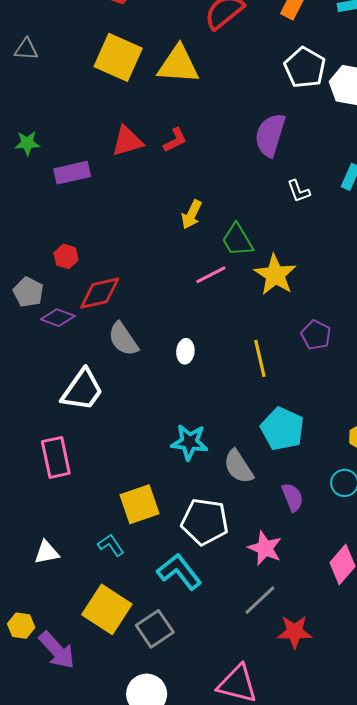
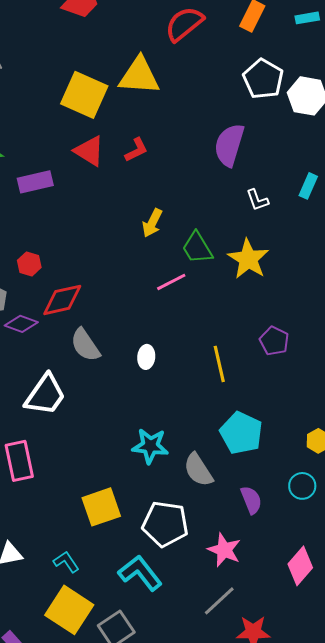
yellow square: (118, 57) -> (84, 95), moved
red triangle: (127, 141) -> (89, 151), turned 48
yellow star: (275, 275) -> (248, 259), moved
cyan L-shape: (111, 545) -> (66, 562), moved

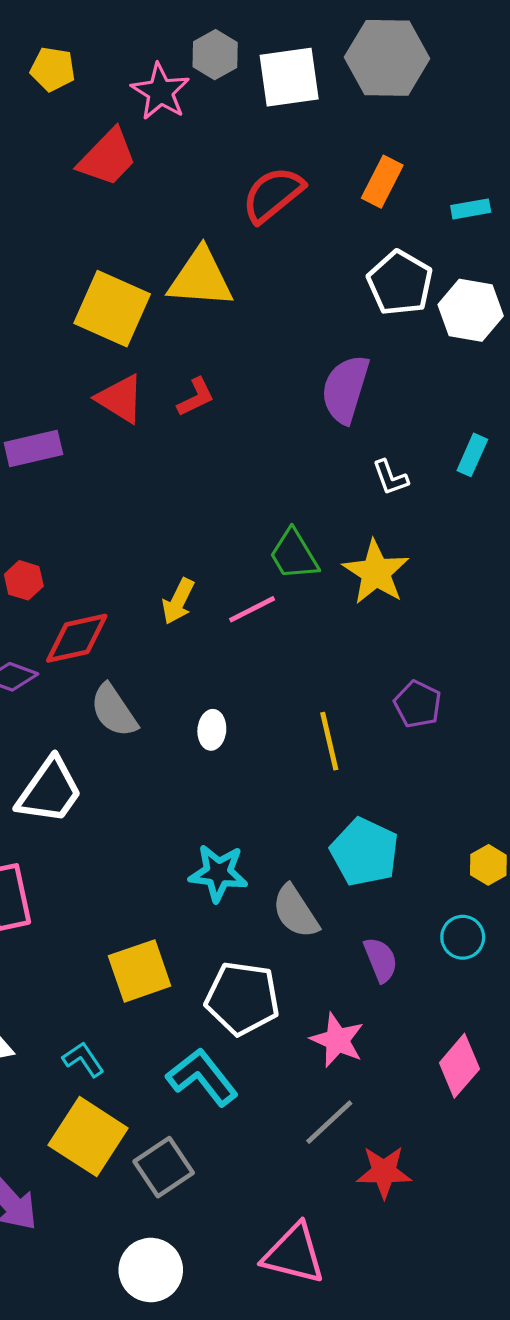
cyan rectangle: (307, 18) -> (471, 209), moved
yellow arrow: (152, 223) -> (178, 601), moved

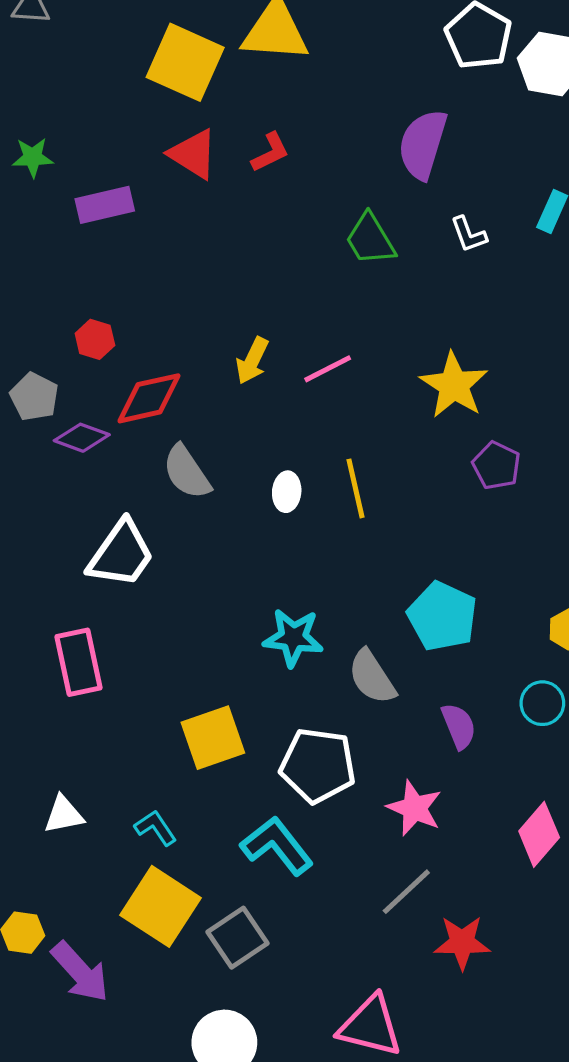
green trapezoid: (294, 555) -> (370, 239), moved
yellow star: (376, 572) -> (454, 385), moved
yellow line: (329, 741) -> (356, 488), moved

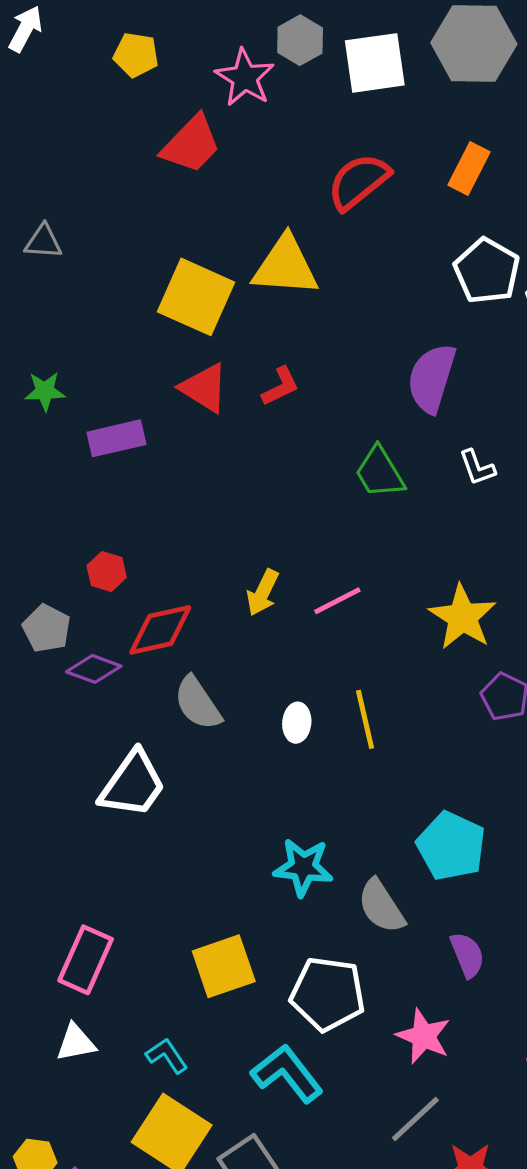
pink rectangle: (78, 662) -> (86, 960), moved, turned 36

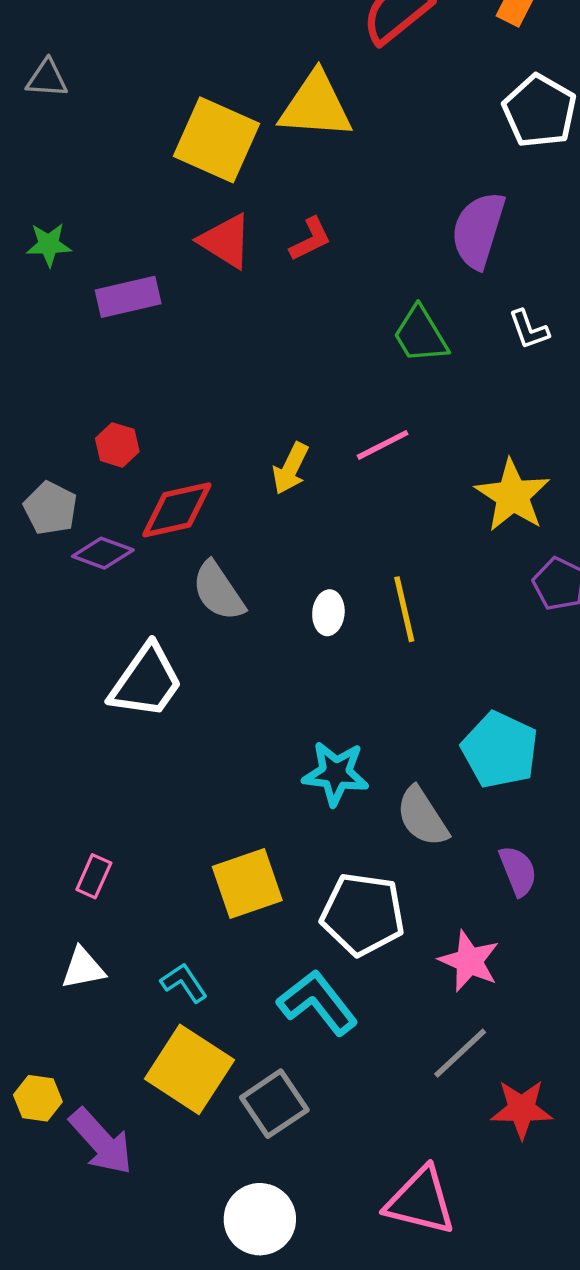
pink line: (337, 601) -> (383, 445), moved
pink rectangle: (86, 960) -> (94, 876), size x0.6

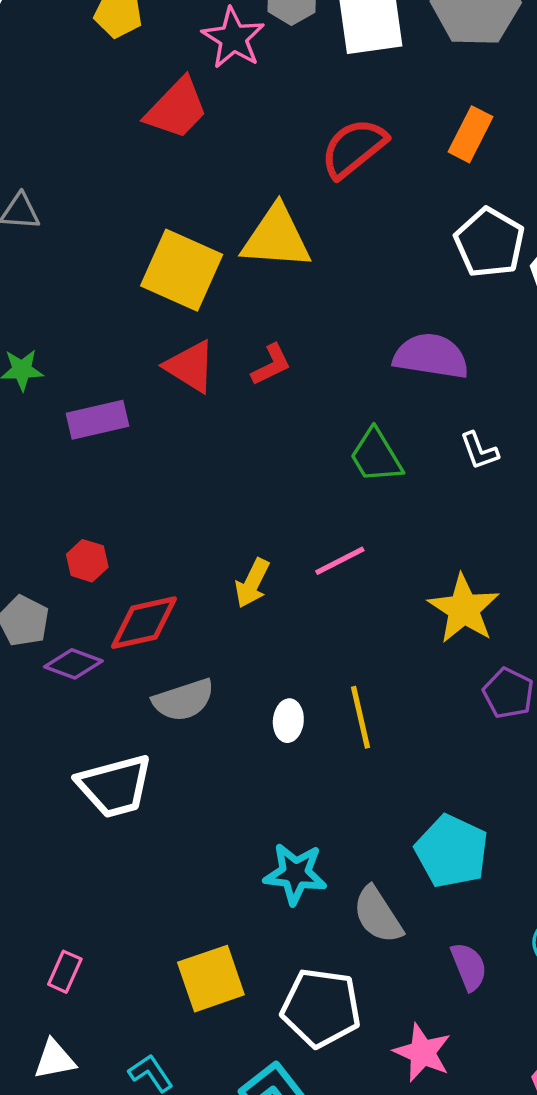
purple semicircle: (478, 230) -> (431, 356), turned 82
gray semicircle: (218, 591) -> (183, 700), turned -74
white trapezoid: (146, 681) -> (115, 786), turned 40

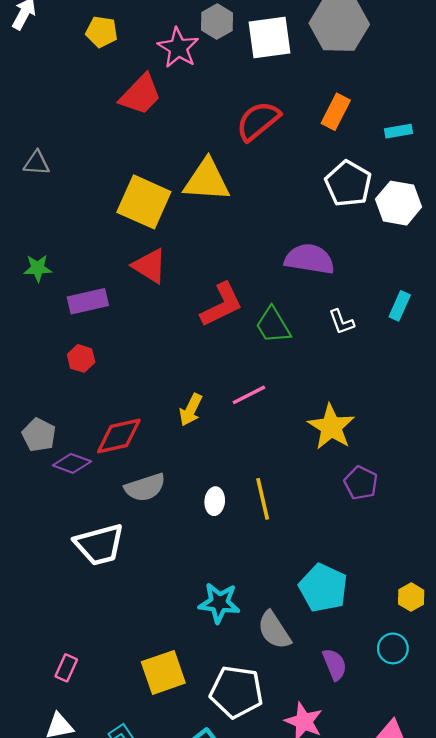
red L-shape: (271, 365) -> (222, 305), moved, size x1.6
red hexagon: (87, 561) -> (81, 358), moved

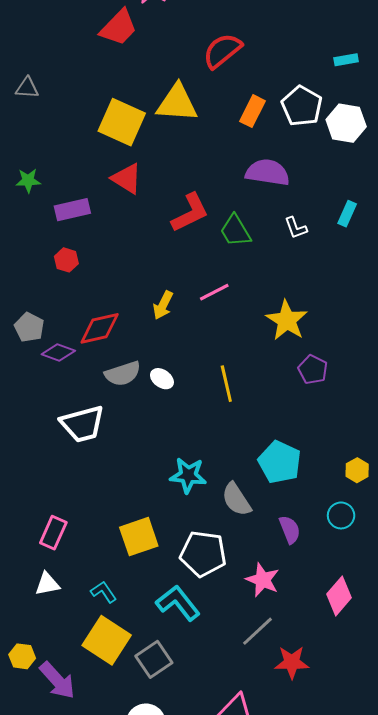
orange rectangle: (336, 112) -> (252, 111), moved
white ellipse: (215, 501) -> (162, 379), moved, turned -60
pink rectangle: (66, 668) -> (53, 533), size x1.4

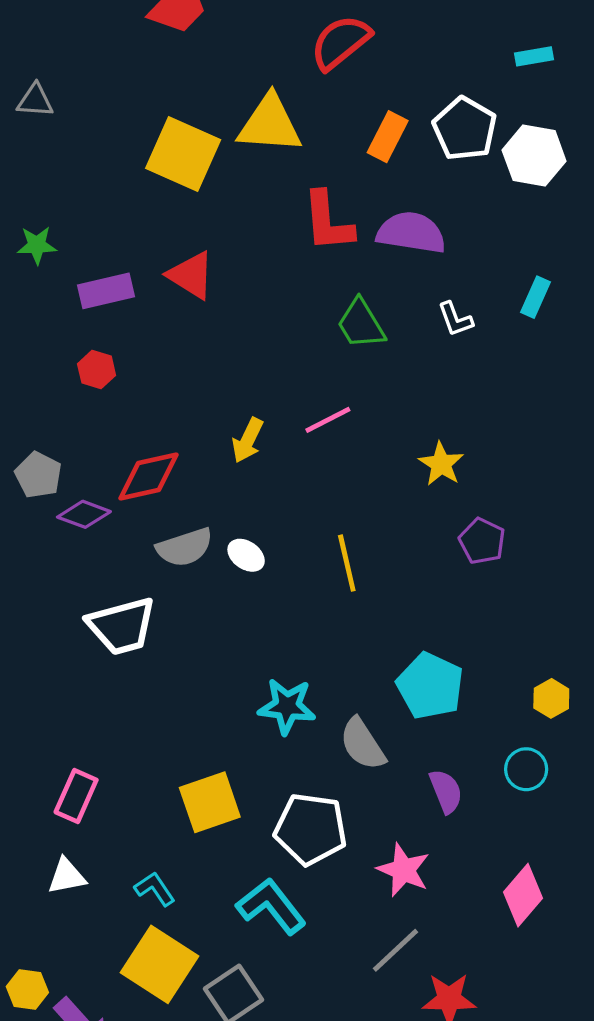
red triangle: (127, 178) -> (191, 275), moved
red L-shape: (190, 213) -> (328, 222), moved, turned 111
yellow star: (287, 320) -> (441, 464), size x0.7

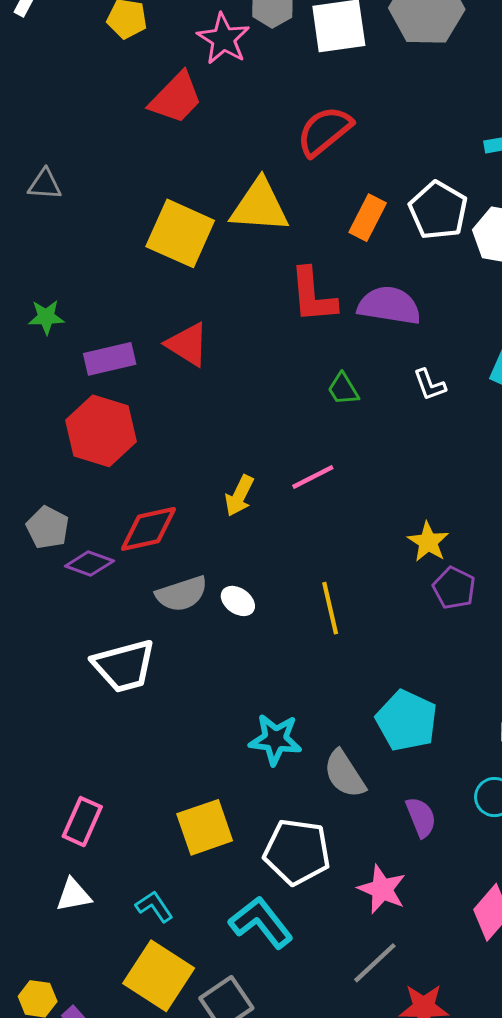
green trapezoid: (361, 324) -> (343, 389), size x0.7
red hexagon: (97, 370) -> (101, 431), size x2.0
yellow star: (441, 464) -> (428, 542), moved

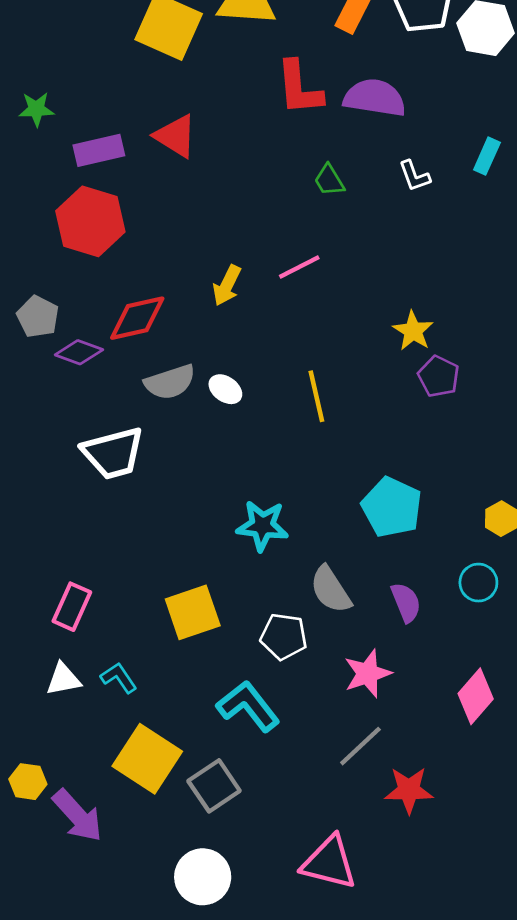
gray semicircle: (345, 774) -> (331, 590), moved
white pentagon: (297, 852) -> (284, 637), size x0.7
pink star: (382, 889) -> (368, 674), turned 30
cyan L-shape: (154, 907) -> (119, 678), moved

